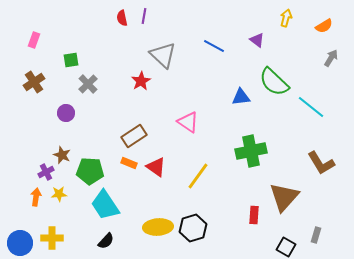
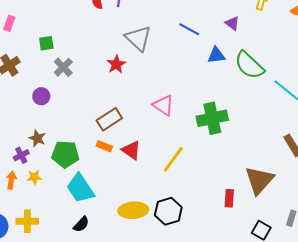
blue triangle: (241, 97) -> (216, 55), moved
green cross: (251, 151) -> (212, 118), moved

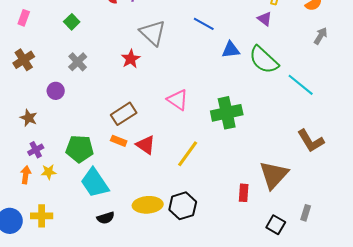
purple triangle: (232, 23) -> (265, 19), moved
green square: (46, 43) -> (72, 22), moved, turned -35
brown star: (37, 138) -> (29, 118), moved
black semicircle: (81, 224) -> (106, 218), moved, turned 30

